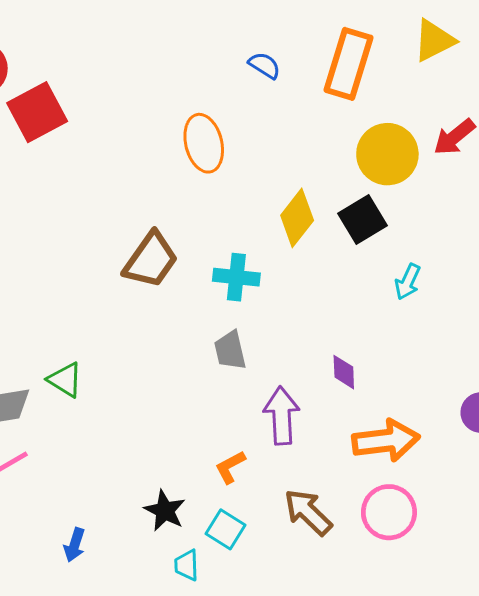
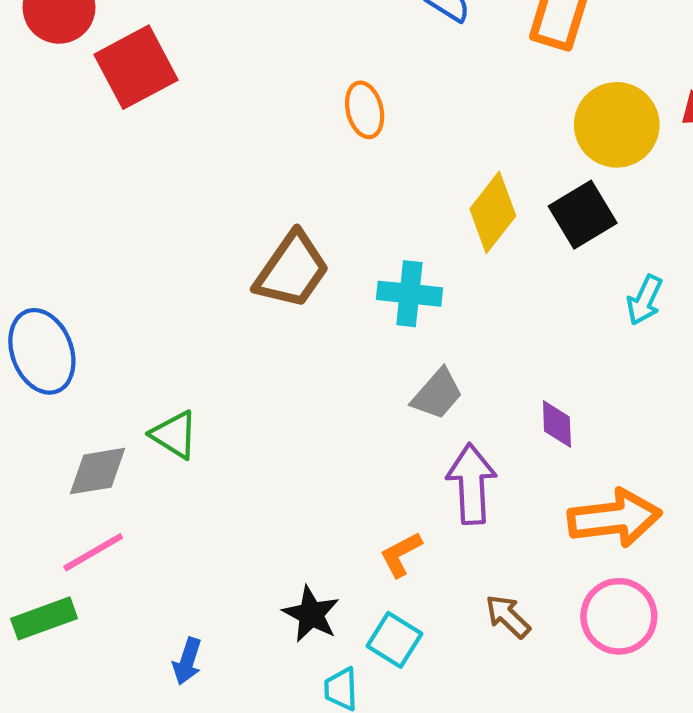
orange ellipse: (204, 143) -> (365, 110), size x0.7
gray trapezoid: (230, 350) -> (437, 394), moved, turned -126
brown arrow: (308, 512) -> (508, 616), size x0.7

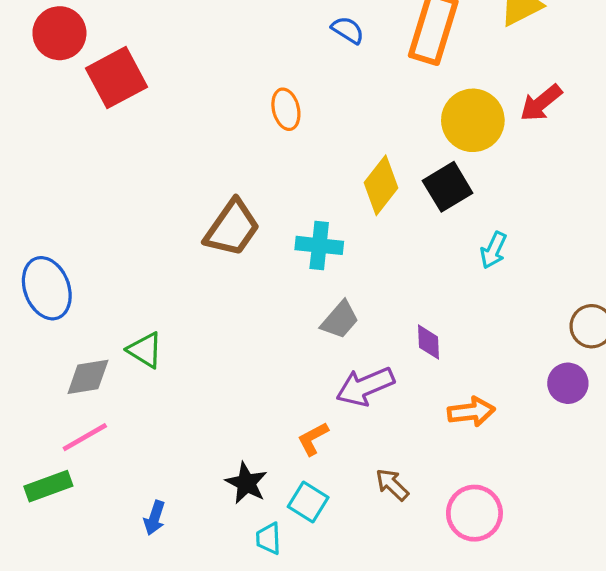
purple arrow: (471, 484) -> (365, 386), turned -110
orange arrow: (615, 518) -> (471, 412), size x0.7
pink circle: (619, 616) -> (474, 513), moved

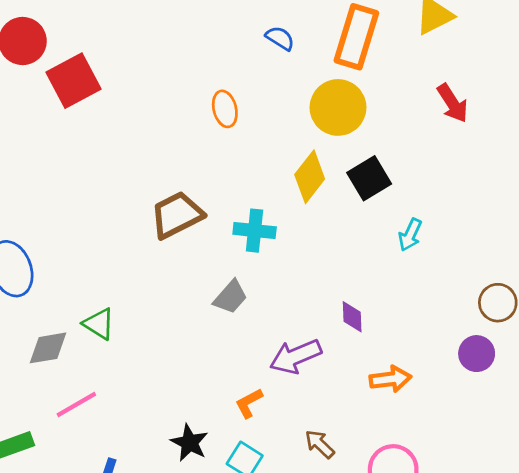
red arrow: (541, 103) -> (453, 103), turned -84
yellow circle: (473, 120) -> (338, 107), moved
brown trapezoid: (232, 228) -> (177, 215), turned -152
gray trapezoid: (340, 320) -> (231, 297), moved
pink line: (85, 437) -> (76, 405), moved

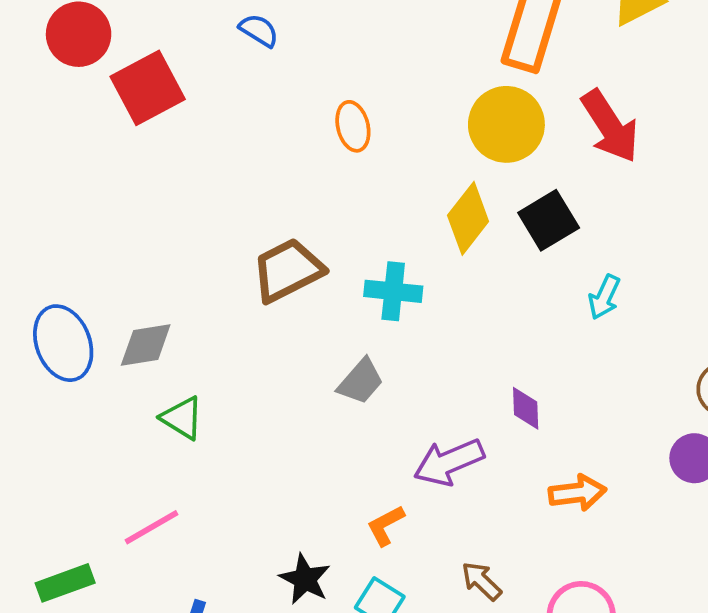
blue semicircle: (280, 38) -> (259, 30), moved
red arrow: (453, 103) -> (610, 126), moved, size x1.4
gray diamond: (48, 348) -> (146, 345), moved

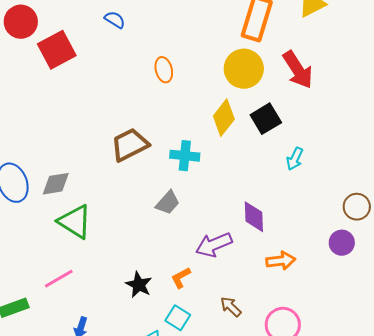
purple diamond: (526, 408) -> (254, 217), size x1.4
green triangle: (182, 418) -> (75, 222), size x1.5
black star: (305, 579) -> (139, 285), moved

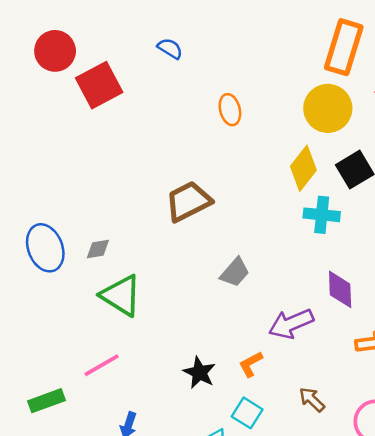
cyan cross: (185, 156) -> (322, 215), moved
gray diamond: (56, 184) -> (98, 249), size x0.7

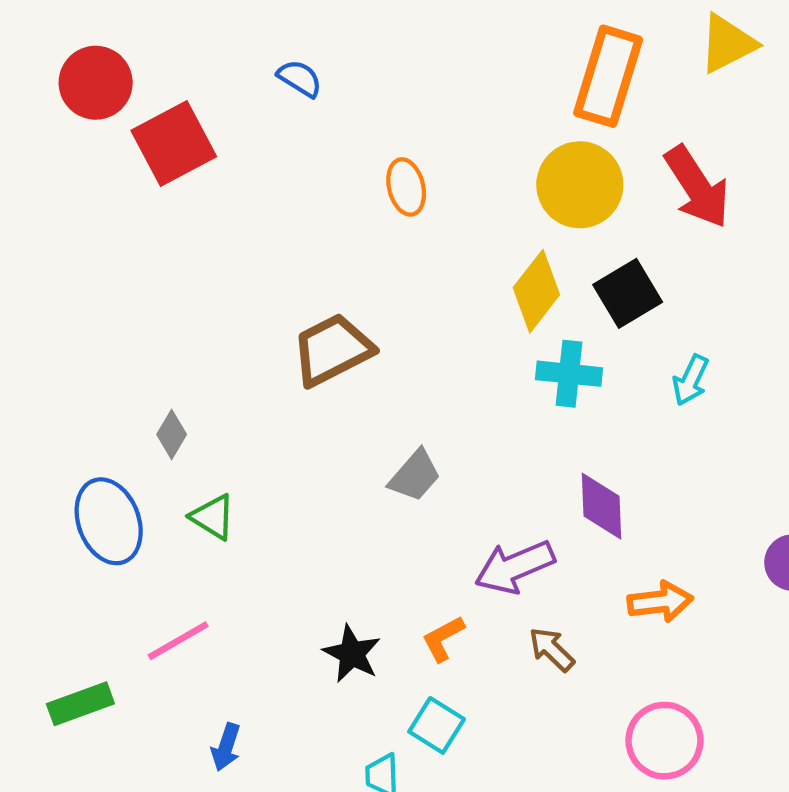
blue ellipse: (45, 248) -> (109, 521), moved
gray diamond: (98, 249) -> (172, 434), turned -50
green triangle: (121, 296) -> (213, 517), size x0.6
brown arrow: (312, 400) -> (552, 649), moved

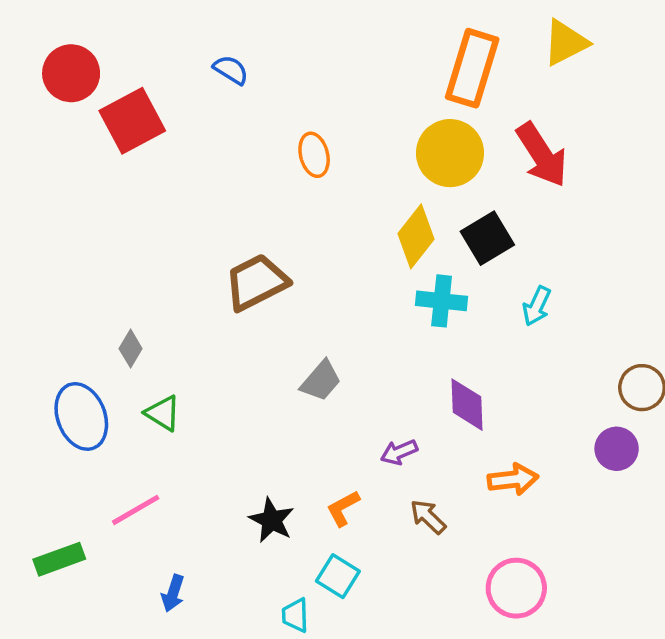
purple arrow: (515, 567) -> (399, 452), size x0.6

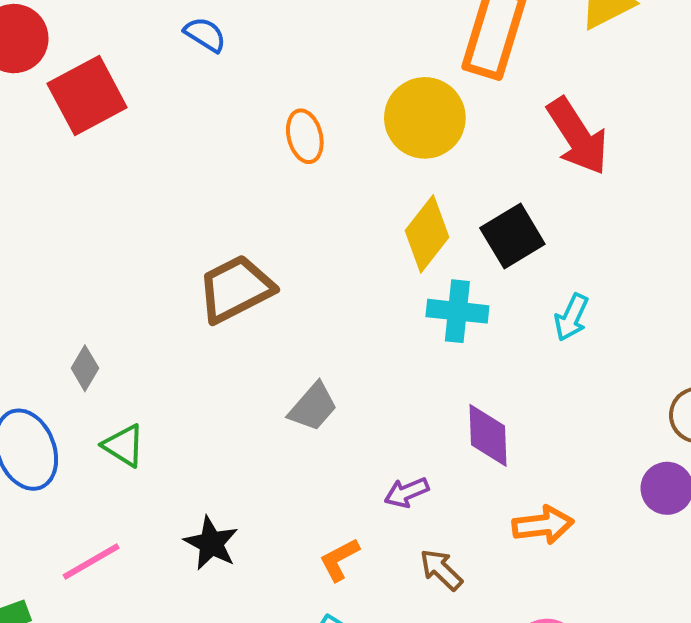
yellow circle: (450, 153) -> (425, 118), moved
black star: (272, 520) -> (211, 543), moved

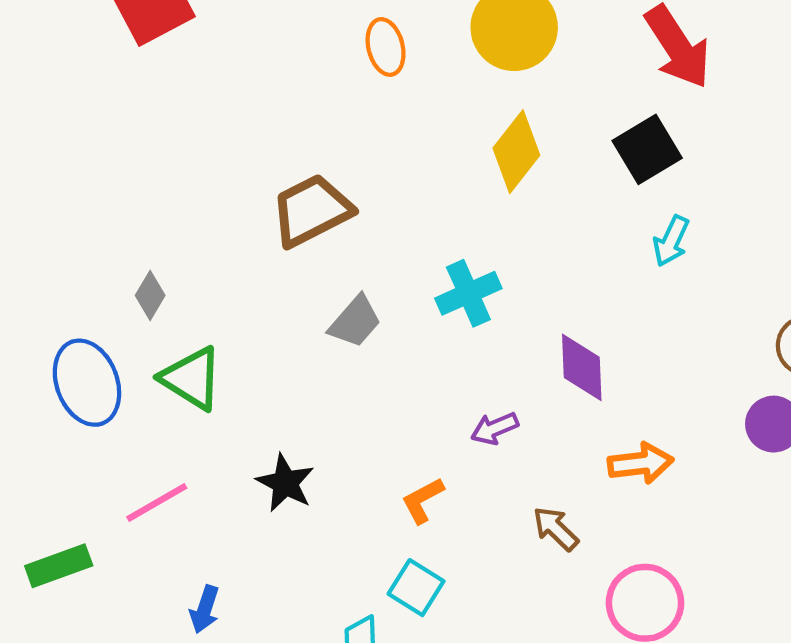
black square: (512, 236) -> (647, 149), moved
cyan cross: (457, 311) -> (468, 293), moved, turned -30
gray trapezoid: (313, 407) -> (355, 322), moved
green triangle: (124, 446) -> (192, 378), size x1.4
brown arrow: (441, 570) -> (556, 529), moved

